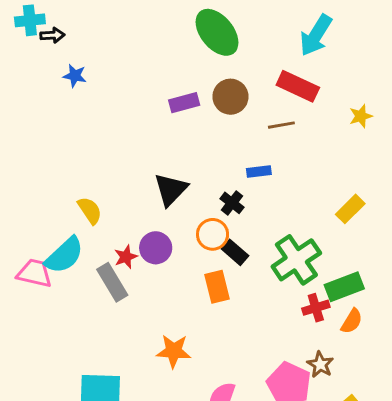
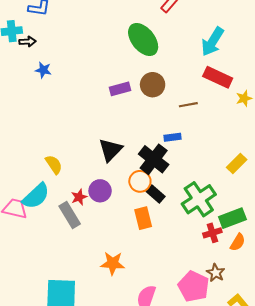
red rectangle: (298, 86) -> (218, 77), moved
black cross: (232, 203) -> (154, 159), size x1.8

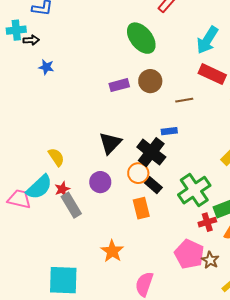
red star: (79, 197) -> (62, 189), moved
orange star: (113, 263) -> (112, 251), turned 30
pink pentagon: (194, 286) -> (189, 254), moved

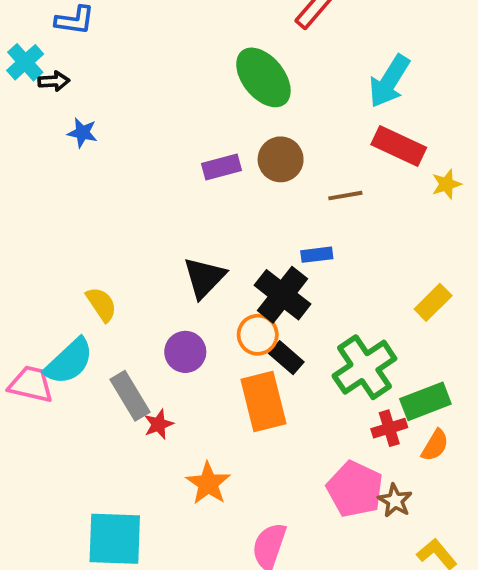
cyan cross: (16, 30) -> (25, 62), turned -36
red star: (62, 189) -> (159, 424), moved
orange rectangle: (141, 208) -> (263, 401), size x1.4

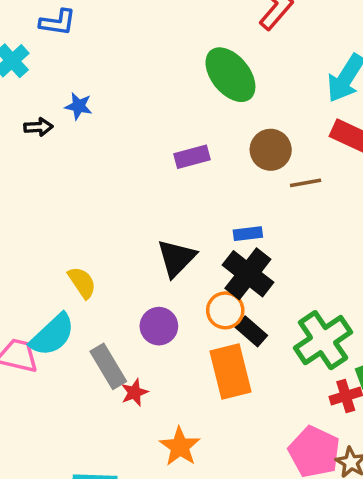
black arrow: (54, 81) -> (38, 127), moved
blue star: (82, 133) -> (79, 106), moved
brown circle: (281, 159) -> (271, 150), moved
blue rectangle: (317, 255) -> (248, 234), moved

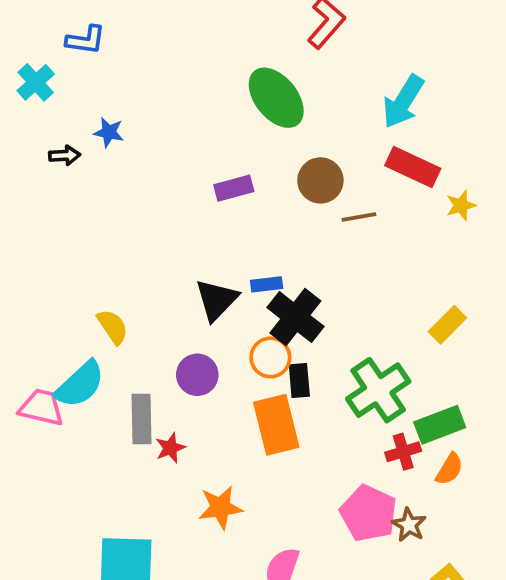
blue rectangle: (248, 234) -> (267, 284), moved
black rectangle: (251, 331) -> (299, 381), turned 44
gray rectangle: (108, 366) -> (141, 419), turned 30
orange star: (180, 447) -> (220, 508), turned 30

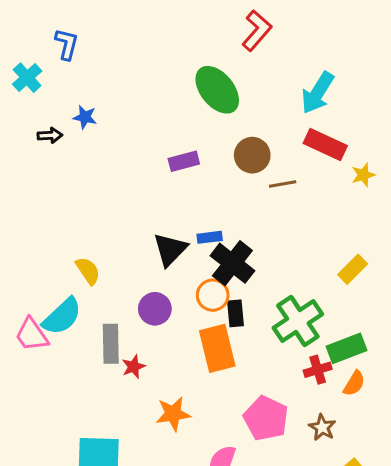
blue L-shape: (86, 40) -> (67, 44), turned -84
pink trapezoid: (41, 407) -> (32, 335), turned -138
pink pentagon: (369, 513) -> (266, 418), moved

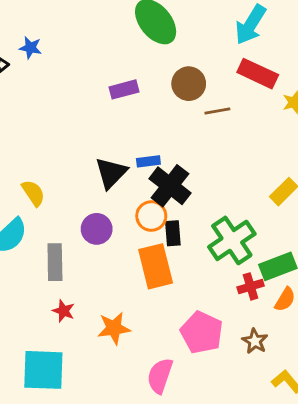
red star: (134, 367) -> (64, 311), moved, turned -30

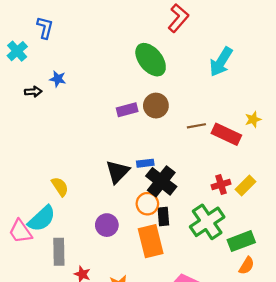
red rectangle: (258, 74) -> (226, 134), moved
brown circle: (189, 84) -> (156, 106), moved
purple circle: (97, 229) -> (107, 225), moved
gray rectangle: (55, 262) -> (59, 252), moved
red cross: (251, 286) -> (221, 184), moved

